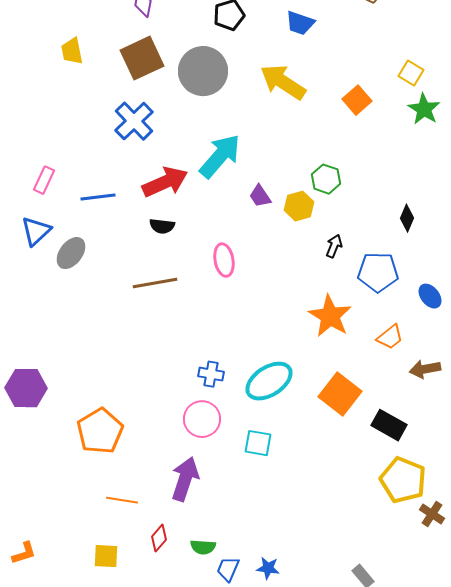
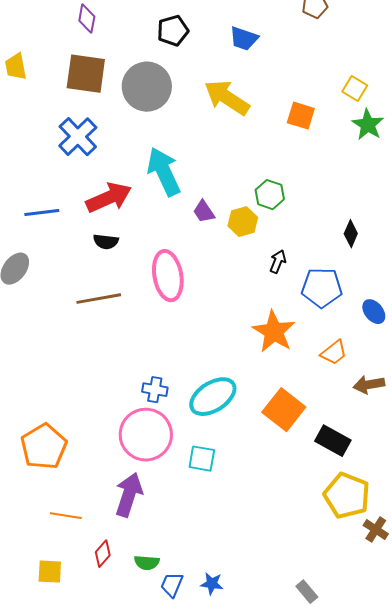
brown square: (142, 58) -> (86, 74), turned 33
orange square: (357, 100) -> (301, 116), turned -32
cyan arrow: (220, 156) -> (164, 172), turned -66
pink ellipse: (224, 260) -> (168, 276), size x1.5
pink circle: (202, 419) -> (146, 435), size x1.4

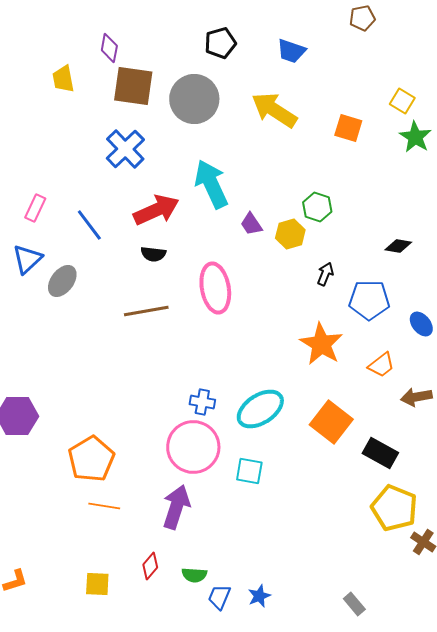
purple diamond: (87, 19) -> (109, 48), moved
blue line: (42, 213) -> (89, 225), turned 60
black diamond: (351, 234) -> (398, 246), turned 76
orange line: (66, 516) -> (104, 506), moved
blue star: (212, 584) -> (259, 596), turned -30

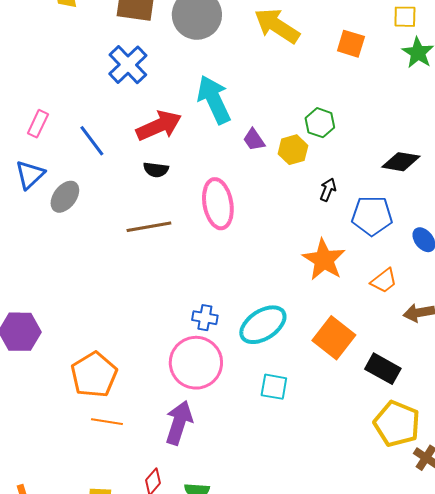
yellow square: (402, 101) -> (405, 17), turned -30
black diamond: (398, 246) -> (401, 162), size x1.4
cyan square: (249, 471) -> (274, 387), moved

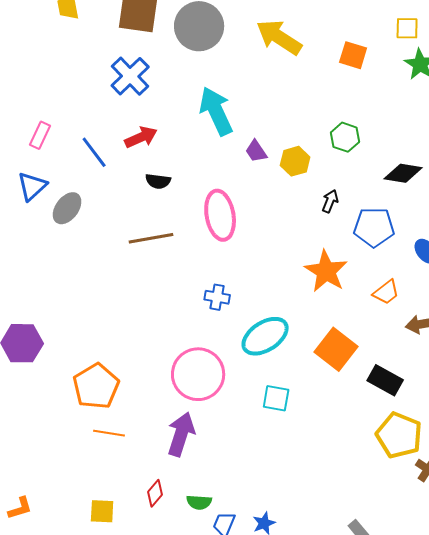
green hexagon: (320, 123) -> (345, 137), moved
red arrow: (159, 126) -> (141, 137), moved, size x0.7
blue cross: (205, 318) -> (217, 297), moved

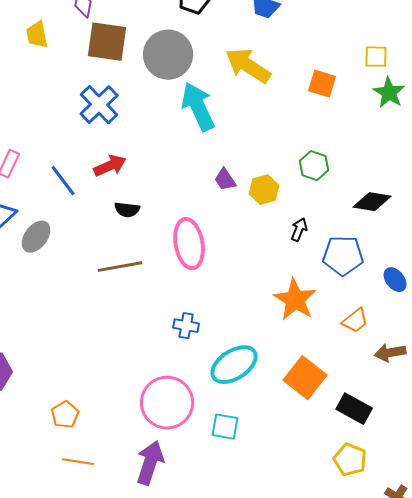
cyan arrow: (216, 111) -> (198, 107), moved
orange pentagon: (96, 386) -> (65, 415), size x0.6
cyan square: (276, 398) -> (225, 427), moved
yellow pentagon: (399, 435) -> (350, 460), moved, size x0.7

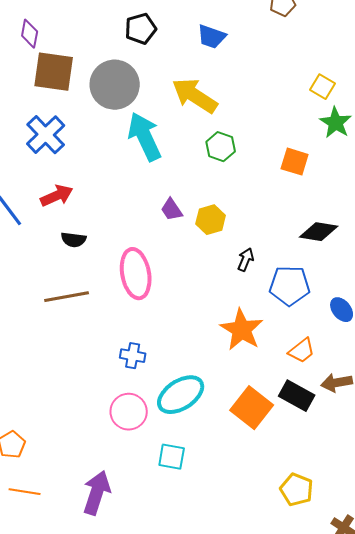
yellow square: (376, 57) -> (323, 87), turned 30
orange square: (322, 84) -> (295, 162), moved
green hexagon: (314, 166) -> (221, 147), moved
pink circle: (167, 403) -> (129, 412), moved, size x0.7
black rectangle: (354, 409) -> (297, 396), moved

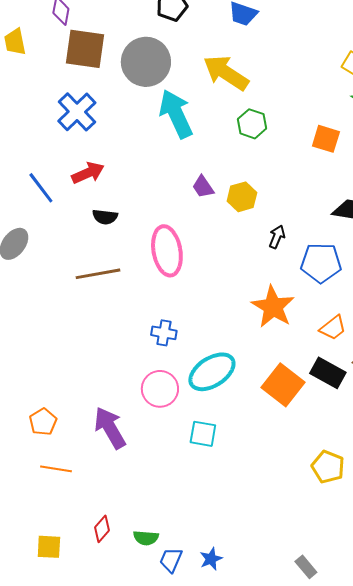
purple arrow: (97, 493) -> (110, 428), moved, turned -48

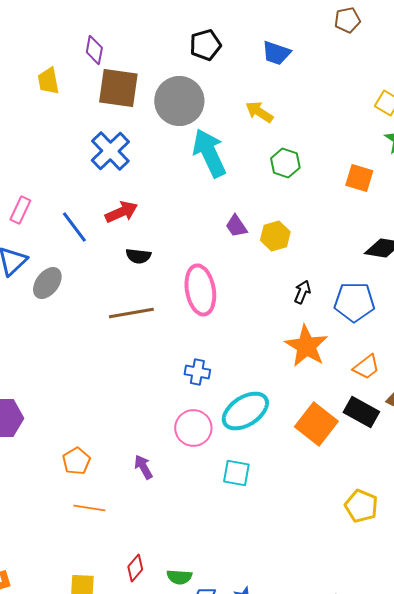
yellow arrow: (226, 73) -> (259, 112), size x0.6
black arrow: (277, 237) -> (302, 292), moved
purple arrow: (110, 428) -> (143, 467), size x0.6

